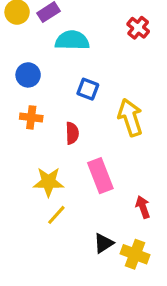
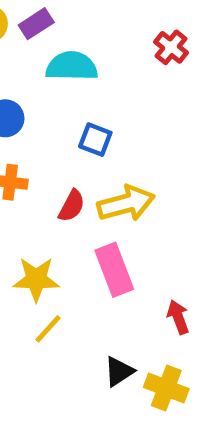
yellow arrow: (130, 117) -> (126, 203), moved, turned 93
red semicircle: (72, 133) -> (72, 206), turned 30

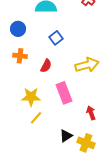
blue square: (95, 140) -> (56, 38), turned 32
yellow arrow: (126, 203) -> (87, 65), moved

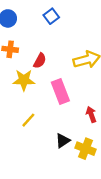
blue square: (56, 38) -> (51, 16), moved
yellow star: (31, 97) -> (24, 80), moved

